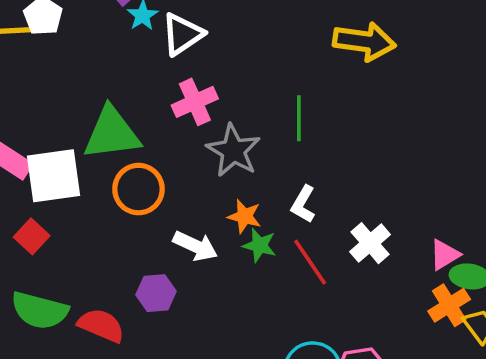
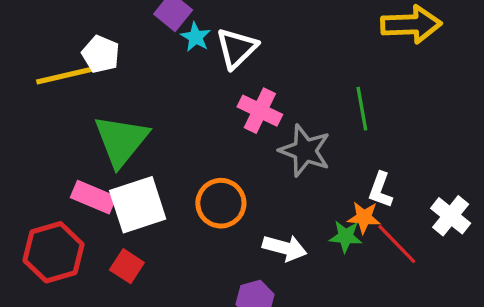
pink cross: (195, 102) -> (260, 111), turned -30
green triangle: (112, 133) -> (121, 141), moved, turned -34
orange star: (244, 216) -> (364, 217), moved

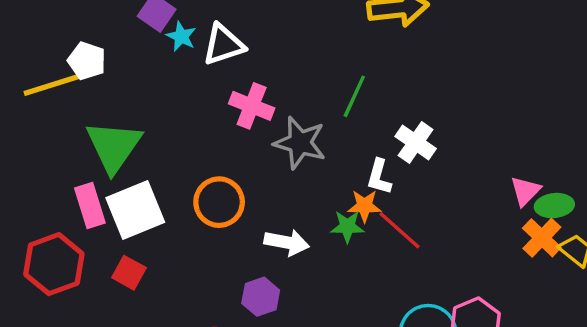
white triangle: (237, 48) -> (223, 45), turned 30
green line: (362, 109) -> (354, 96), turned 39
pink rectangle: (93, 197) -> (90, 205), turned 54
white cross: (451, 216) -> (416, 142), moved

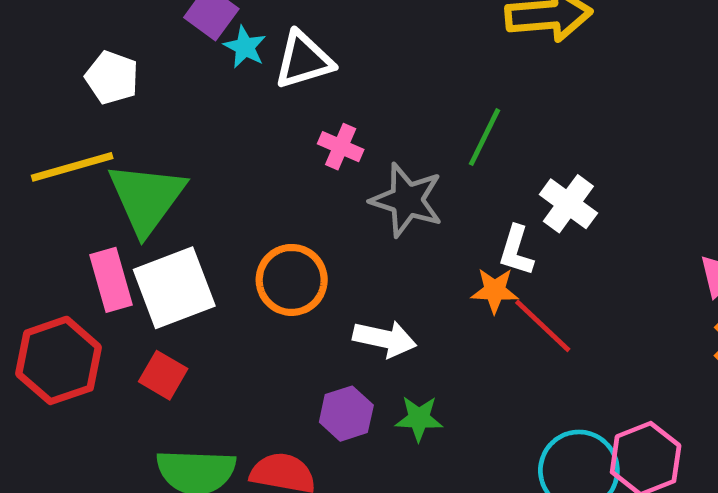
yellow line: (53, 85) -> (72, 167), moved
pink cross: (252, 106) -> (341, 147), size x0.7
green star: (347, 226) -> (419, 418), moved

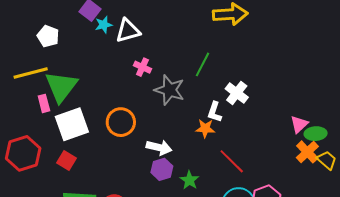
cyan star: (245, 47) -> (104, 25), turned 30
pink rectangle: (111, 280) -> (44, 103), moved, size x0.7
red line: (543, 326) -> (232, 161), moved
purple hexagon: (346, 414) -> (162, 169), moved
green star: (419, 418) -> (189, 180), moved, turned 30

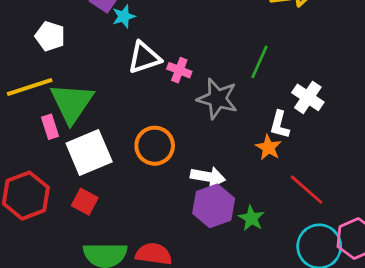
white triangle: (128, 31) -> (144, 58), moved
orange star: (205, 128) -> (268, 147), turned 30
purple hexagon: (162, 169) -> (214, 206), size x1.4

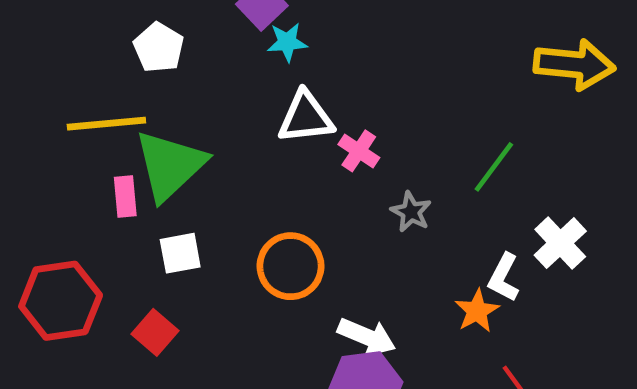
gray star: (217, 99) -> (411, 212), size x0.6
white square: (89, 152) -> (180, 253), size x0.6

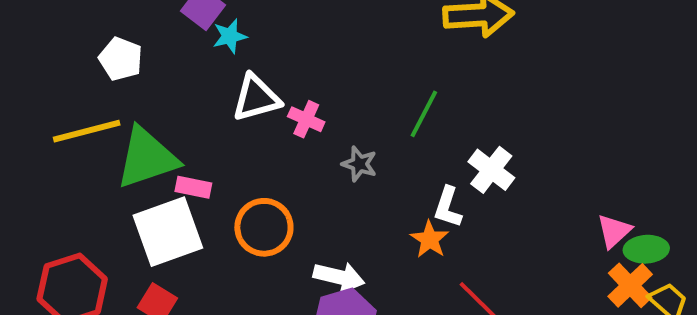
green triangle: (170, 165) -> (147, 158), turned 34
pink rectangle: (125, 197) -> (193, 187), moved, turned -64
white square: (180, 253) -> (168, 232), size x1.8

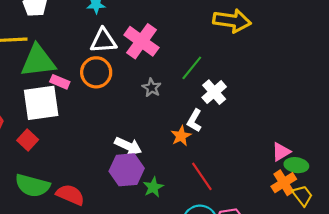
pink cross: (306, 119) -> (141, 41), moved, size x1.8
white cross: (491, 170) -> (214, 92), moved
orange circle: (264, 227) -> (96, 72), moved

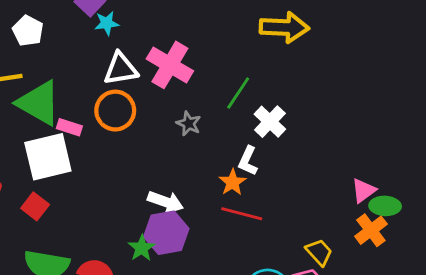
green triangle: (38, 61) -> (39, 103), turned 42
red line: (202, 176) -> (242, 214), moved, turned -36
green star: (153, 187) -> (142, 248), moved
yellow trapezoid: (302, 196) -> (319, 252), moved

